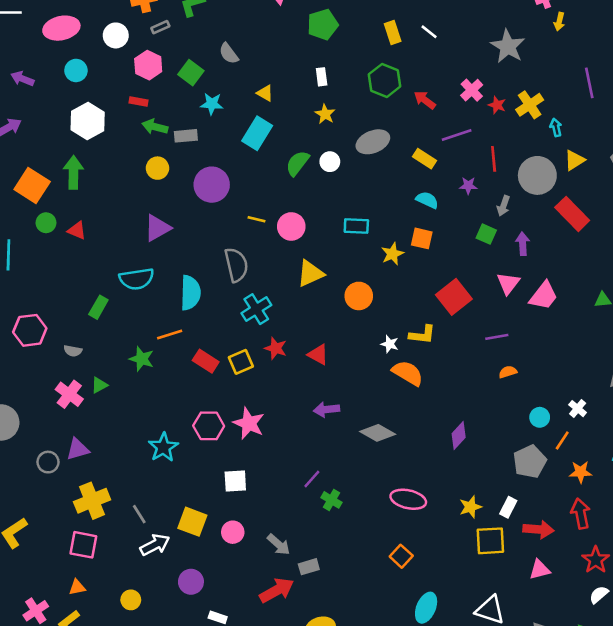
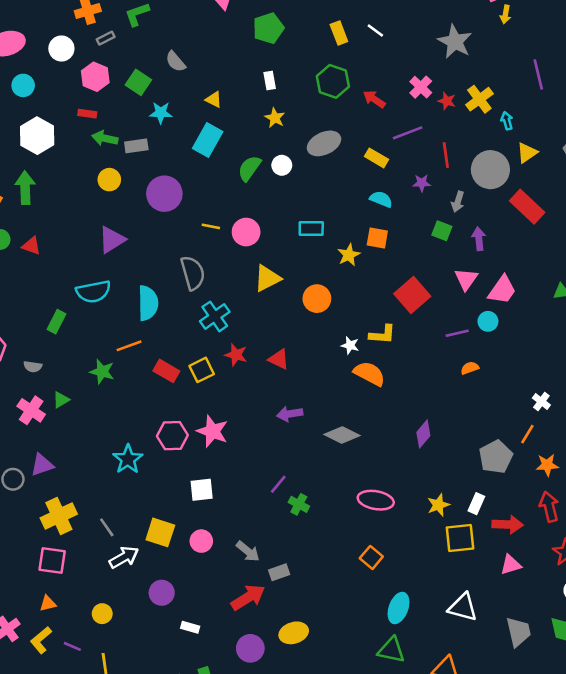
cyan circle: (540, 417) -> (488, 321), moved

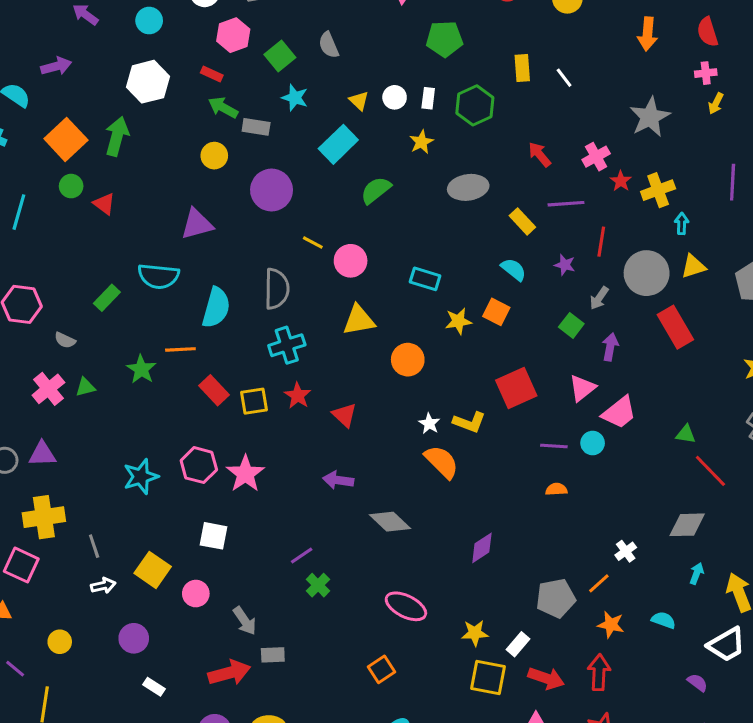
green hexagon: (333, 81) -> (475, 105), moved
white circle: (282, 165) -> (395, 97), moved
white arrow: (124, 557) -> (103, 586), size x0.7

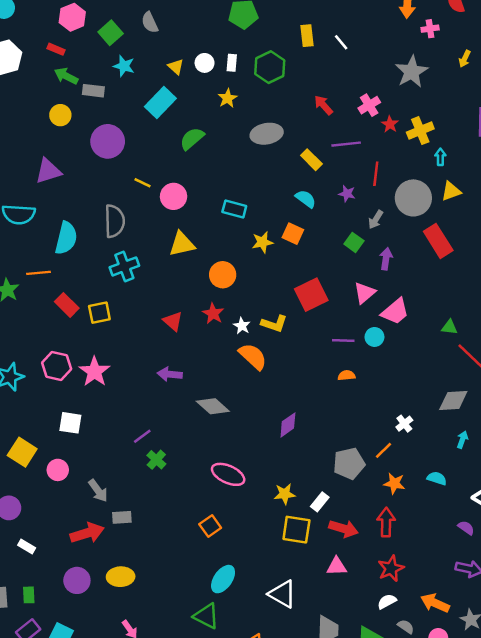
pink cross: (706, 73) -> (430, 29), moved
red star: (298, 396) -> (213, 314), moved

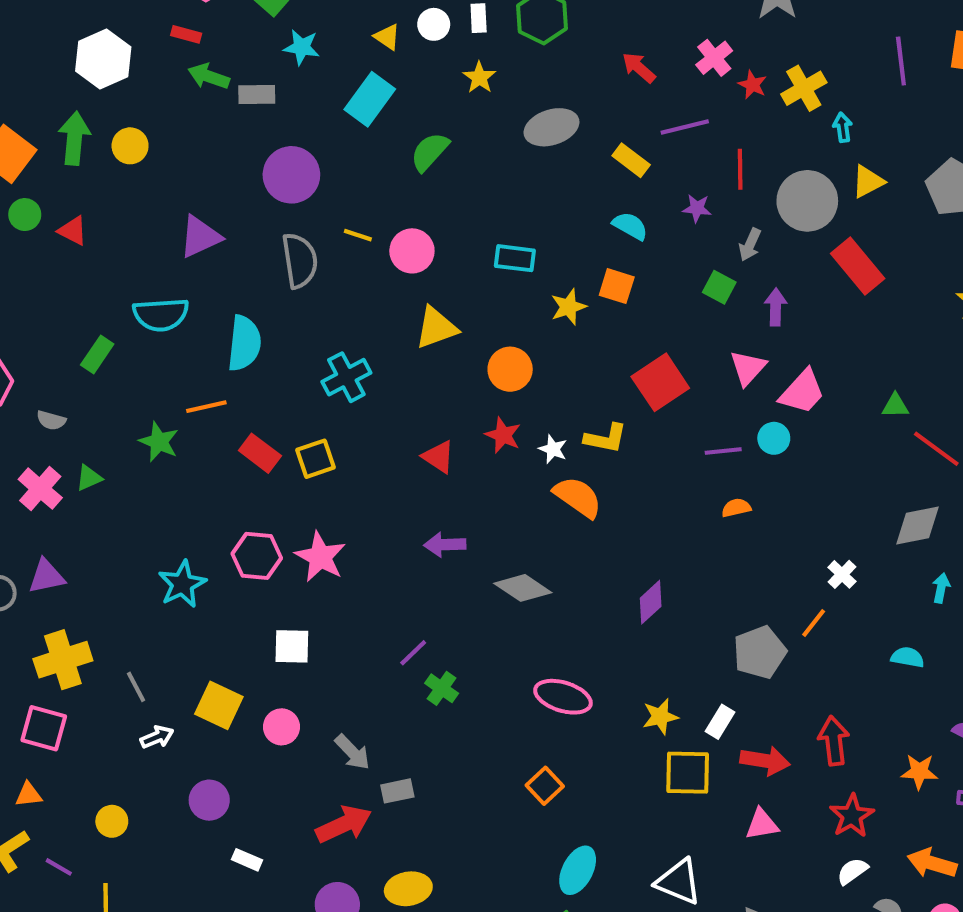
yellow circle: (60, 115) -> (130, 146), moved
gray semicircle: (115, 221) -> (300, 261), moved
orange star: (394, 483) -> (919, 772), moved

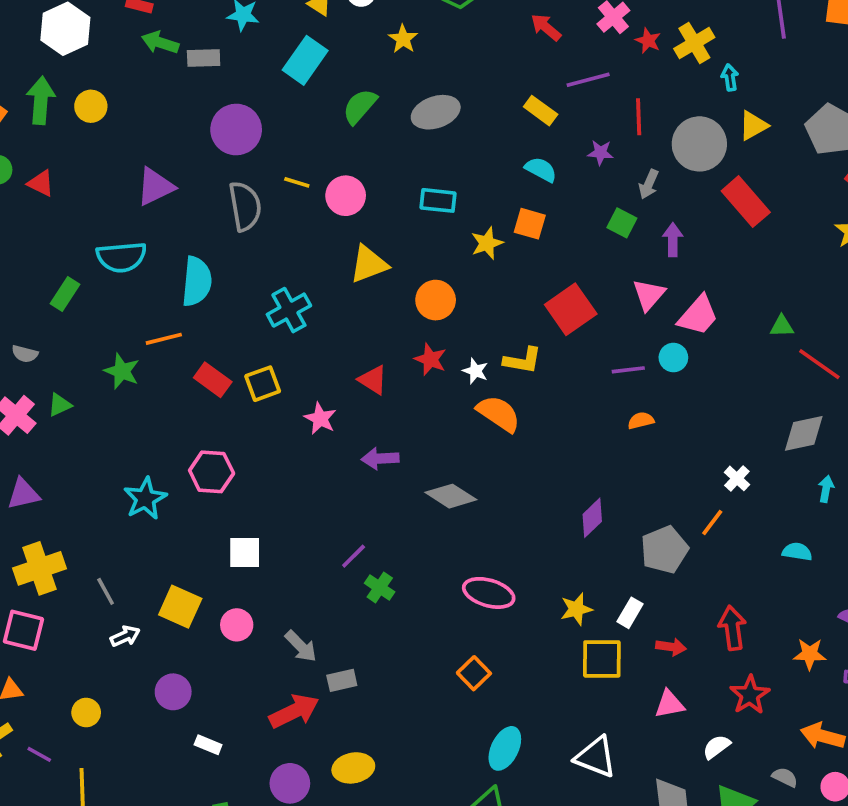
gray ellipse: (552, 127) -> (436, 112), moved
pink star: (320, 557) -> (320, 418), moved, size x0.7
purple diamond: (651, 602) -> (592, 518), moved
red arrow: (765, 761) -> (671, 647), size x0.7
white semicircle: (852, 871) -> (717, 747), moved

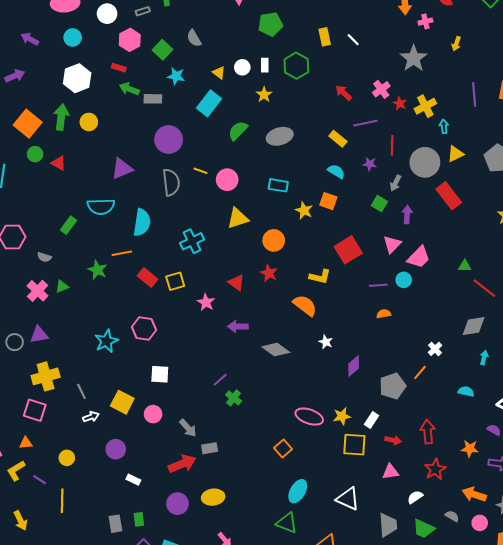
yellow star: (487, 243) -> (304, 211), turned -30
white star: (475, 371) -> (326, 342), moved
pink ellipse: (489, 593) -> (309, 417), moved

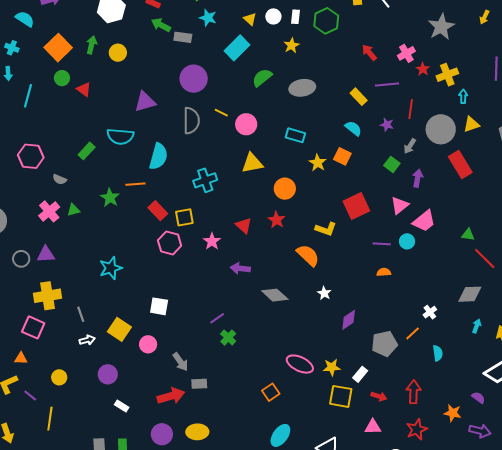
green arrow: (61, 117) -> (92, 45), size x0.7
pink hexagon: (144, 329) -> (170, 243), moved
cyan semicircle: (466, 391) -> (438, 353), moved, turned 63

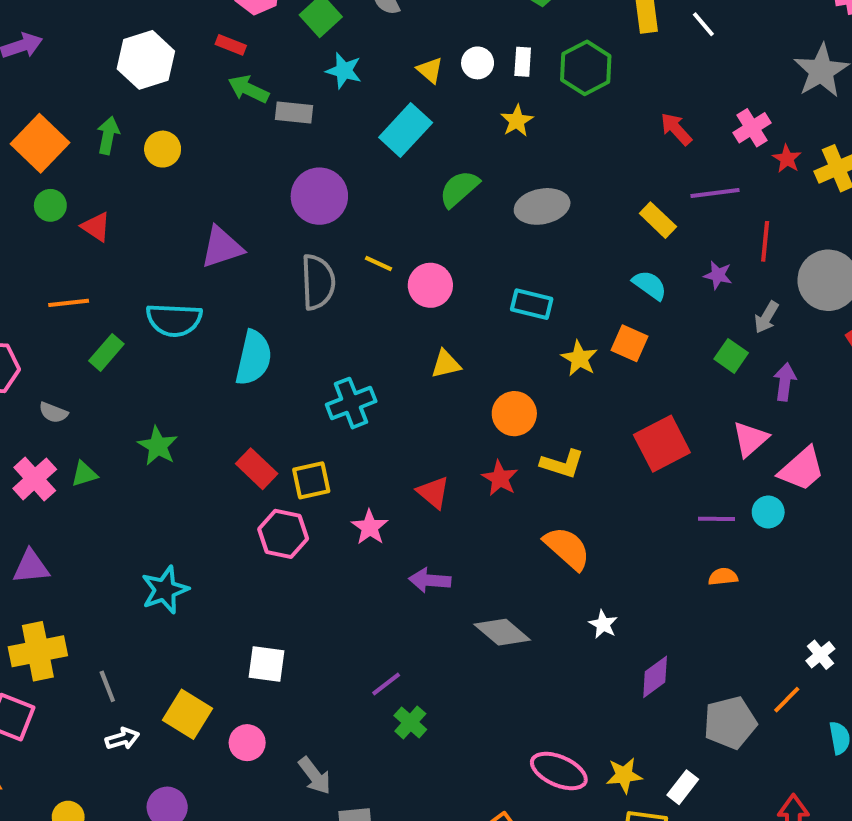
yellow triangle: (252, 163) -> (446, 364), size x0.7
orange line: (135, 184) -> (69, 303), moved
yellow L-shape: (326, 229) -> (562, 464), moved

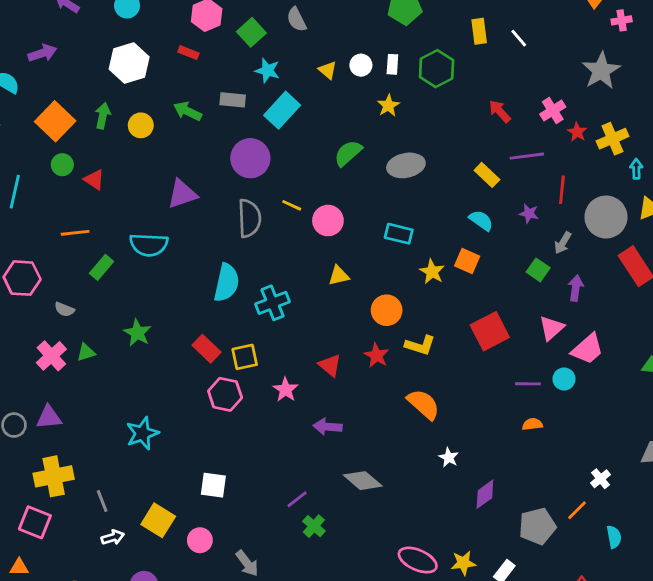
green arrow: (248, 89) -> (188, 111), moved
cyan rectangle: (406, 130) -> (282, 110), moved
cyan semicircle: (254, 358) -> (227, 283), moved
gray diamond: (502, 632) -> (363, 481), moved

